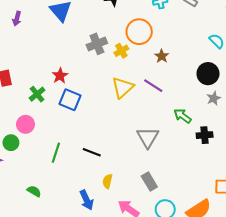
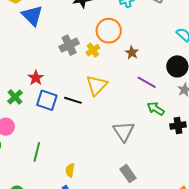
purple line: (153, 86) -> (147, 82), moved
black line: (92, 152) -> (73, 100), moved
yellow semicircle: (107, 181) -> (70, 170), moved

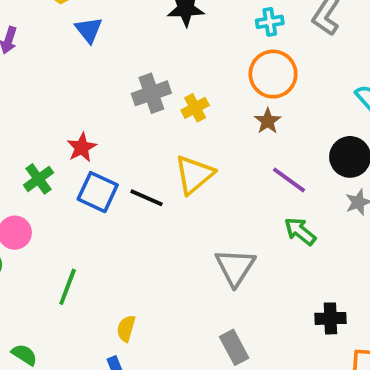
blue triangle: (32, 16) -> (89, 30), size x0.7
orange circle: (109, 31) -> (273, 74), moved
black cross: (178, 126) -> (330, 318), moved

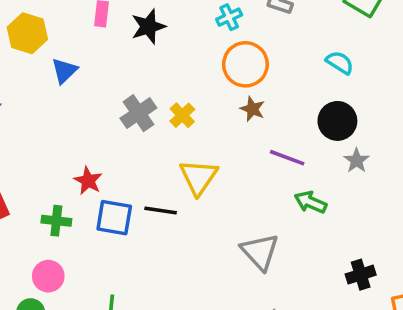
blue triangle: (89, 30) -> (64, 71), turned 40
green cross: (38, 179) -> (56, 221), turned -32

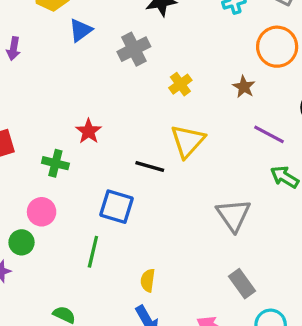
orange circle: (245, 64) -> (277, 47), moved
gray cross: (138, 113) -> (134, 49), moved
blue square: (114, 218) -> (116, 207), moved

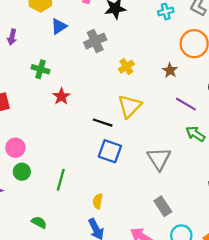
green cross: (55, 163) -> (41, 69), moved
blue square: (116, 207) -> (110, 151), moved
pink circle: (42, 212) -> (15, 148), moved
green circle: (22, 242) -> (22, 172), moved

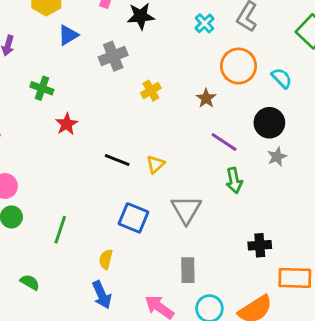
cyan cross: (166, 12) -> (205, 23), turned -32
yellow triangle: (129, 106) -> (155, 164), moved, size x0.6
green arrow: (195, 134) -> (234, 181), turned -138
blue square: (110, 151) -> (133, 218), moved
gray rectangle: (163, 206) -> (188, 270), turned 30

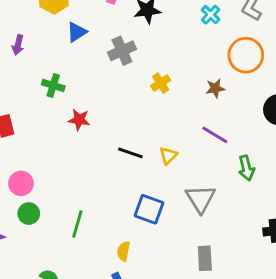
brown star: (206, 98) -> (215, 88), turned 30
red star: (67, 124) -> (79, 120), turned -30
purple line: (224, 142) -> (215, 135), moved

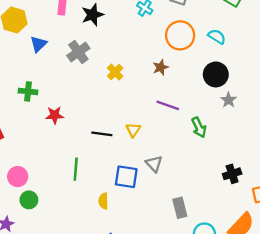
gray triangle: (201, 199) -> (154, 164), moved, size x0.7
green line: (77, 224) -> (76, 169), moved
yellow semicircle: (123, 251) -> (103, 201), moved

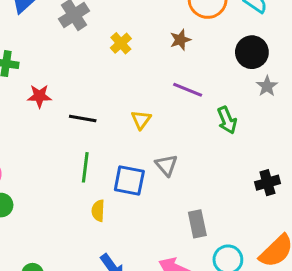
black line: (102, 134) -> (83, 118), moved
green line: (76, 169) -> (85, 167), moved

